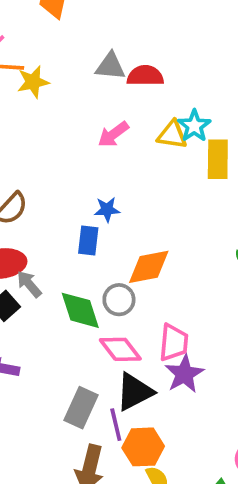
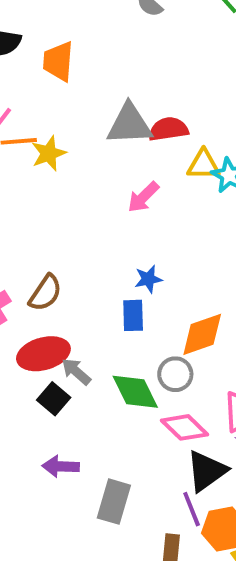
gray triangle: (110, 66) -> (129, 124), size x1.4
yellow triangle: (172, 135) -> (203, 165), moved
gray rectangle: (81, 408) -> (114, 502), moved

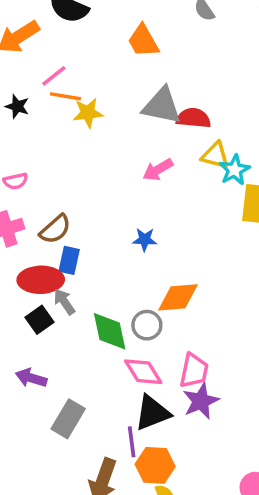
orange trapezoid: (58, 61) -> (143, 41), moved, turned -48
blue rectangle: (133, 315) -> (69, 260), moved

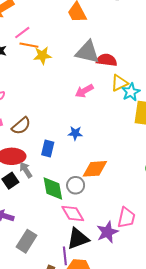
yellow triangle: (215, 155) -> (119, 83), turned -42
blue rectangle: (69, 260) -> (48, 149), moved
pink trapezoid: (194, 371) -> (126, 218), moved

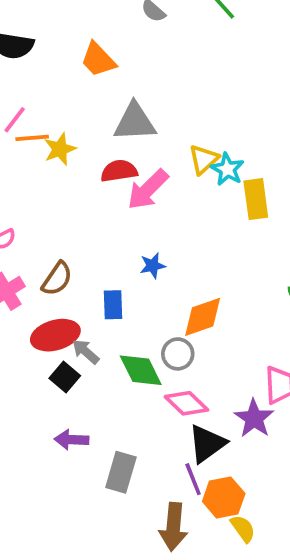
red semicircle: (107, 60) -> (119, 171), moved
pink arrow: (84, 91) -> (148, 190), size x1.4

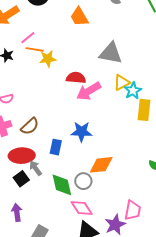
gray triangle: (135, 122) -> (111, 53), moved
blue star: (153, 266) -> (81, 132), size x1.5
purple arrow: (72, 440) -> (17, 212), turned 66

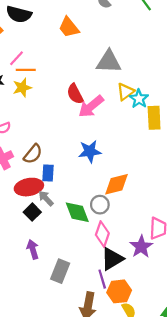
yellow star: (48, 59) -> (22, 88), moved
red semicircle: (76, 78) -> (75, 94), turned -114
blue rectangle: (56, 147) -> (48, 173), moved
pink diamond: (82, 208) -> (102, 234), turned 60

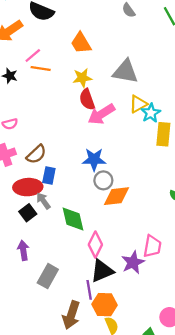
orange trapezoid: (69, 27) -> (81, 43), moved
yellow star: (22, 88) -> (82, 78), moved
gray circle: (100, 205) -> (103, 180), moved

